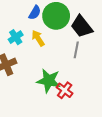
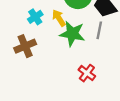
green star: (49, 81) -> (72, 34), moved

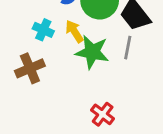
cyan cross: (35, 17) -> (43, 30), turned -32
red cross: (87, 73) -> (103, 114), moved

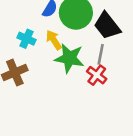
red cross: (103, 114) -> (97, 75), moved

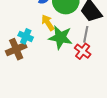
cyan cross: (26, 39) -> (26, 36), moved

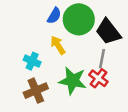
green star: (60, 37) -> (73, 81), moved
brown cross: (16, 49) -> (36, 91), moved

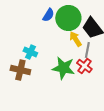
yellow arrow: (58, 45) -> (75, 39), moved
brown cross: (36, 91) -> (20, 70), moved, turned 36

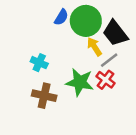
gray line: (87, 50) -> (109, 60), turned 42
brown cross: (20, 70) -> (44, 96), moved

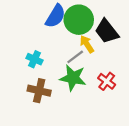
blue semicircle: (61, 17) -> (55, 16), size x1.5
gray line: (109, 60) -> (75, 57), moved
red cross: (105, 80) -> (107, 81), moved

